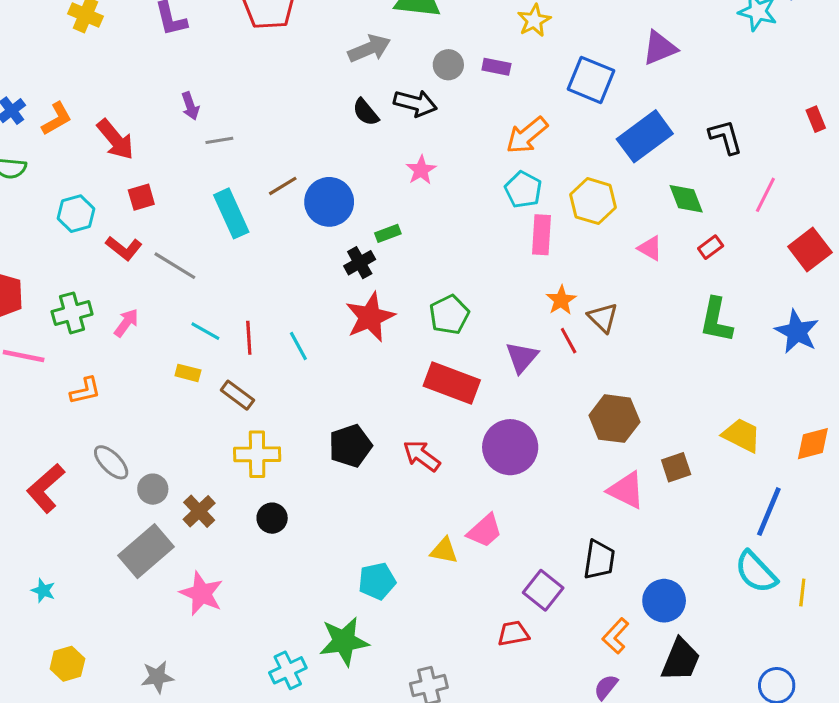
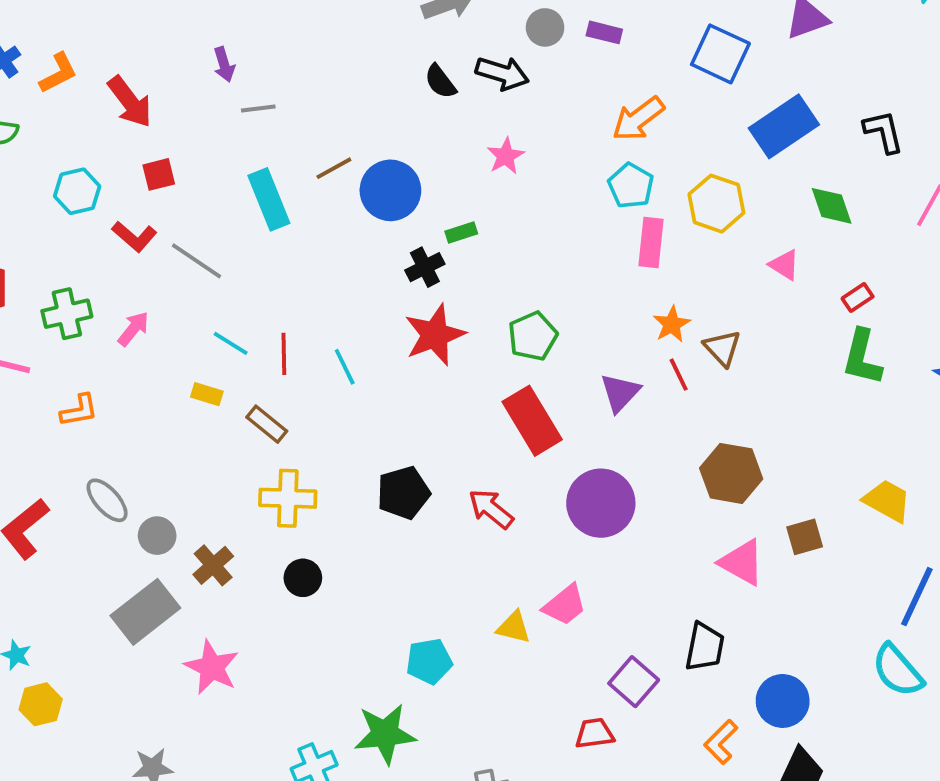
red rectangle: (711, 247) -> (858, 297), moved
red rectangle: (452, 383) -> (532, 421), turned 36
yellow hexagon: (67, 664) -> (41, 704), moved

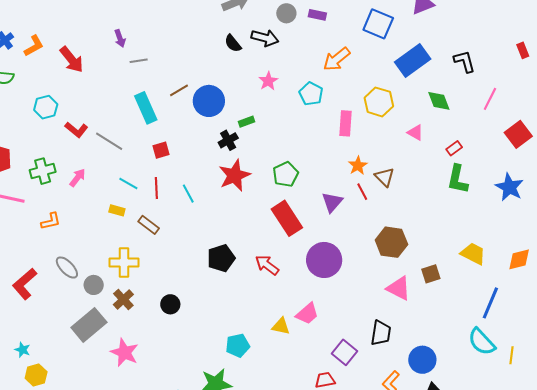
red square: (159, 174) -> (161, 150), moved
cyan pentagon: (631, 186) -> (311, 94), moved
yellow cross: (288, 498) -> (124, 262), moved

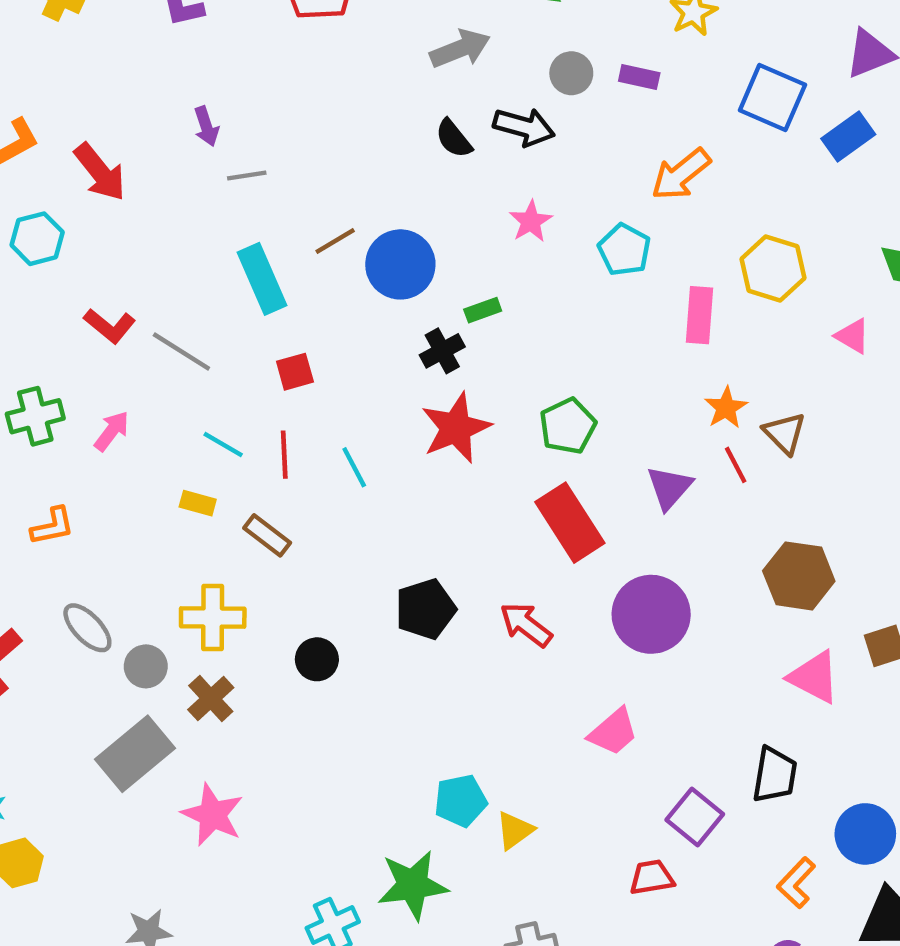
blue rectangle: (413, 61) -> (848, 137), moved, size x0.7
cyan hexagon: (46, 107) -> (37, 239), moved
black circle: (170, 304) -> (317, 659), moved
yellow triangle: (281, 326) -> (515, 830), moved, turned -48

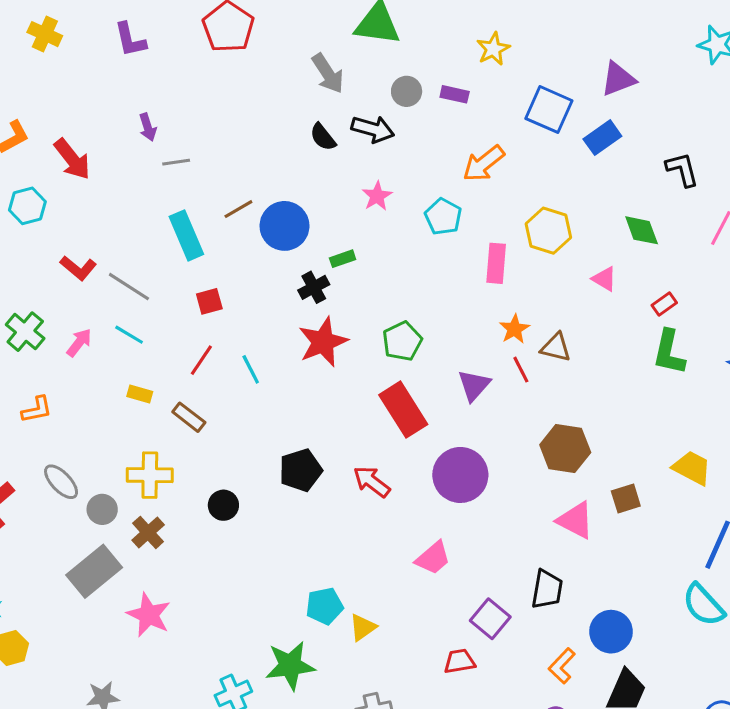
gray arrow: (460, 49) -> (328, 73), turned 78
green cross: (35, 416) -> (25, 332), turned -36
brown triangle: (785, 433) -> (556, 347), turned -32
cyan line: (223, 445) -> (129, 335), moved
red line: (284, 455) -> (201, 360), turned 36

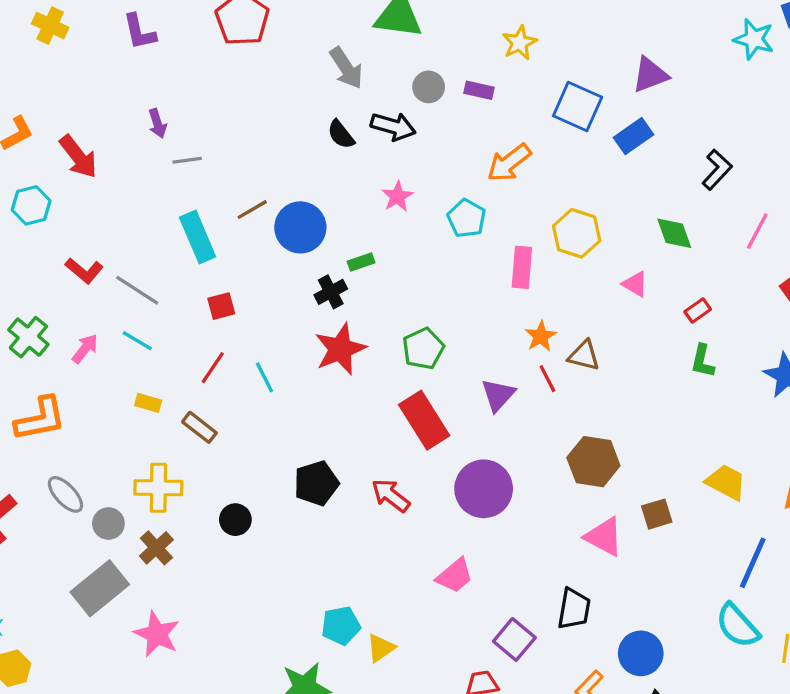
black L-shape: (682, 169) -> (717, 170), turned 57
green L-shape: (669, 352) -> (702, 361), size x0.7
orange L-shape: (37, 410) -> (40, 419), size x1.6

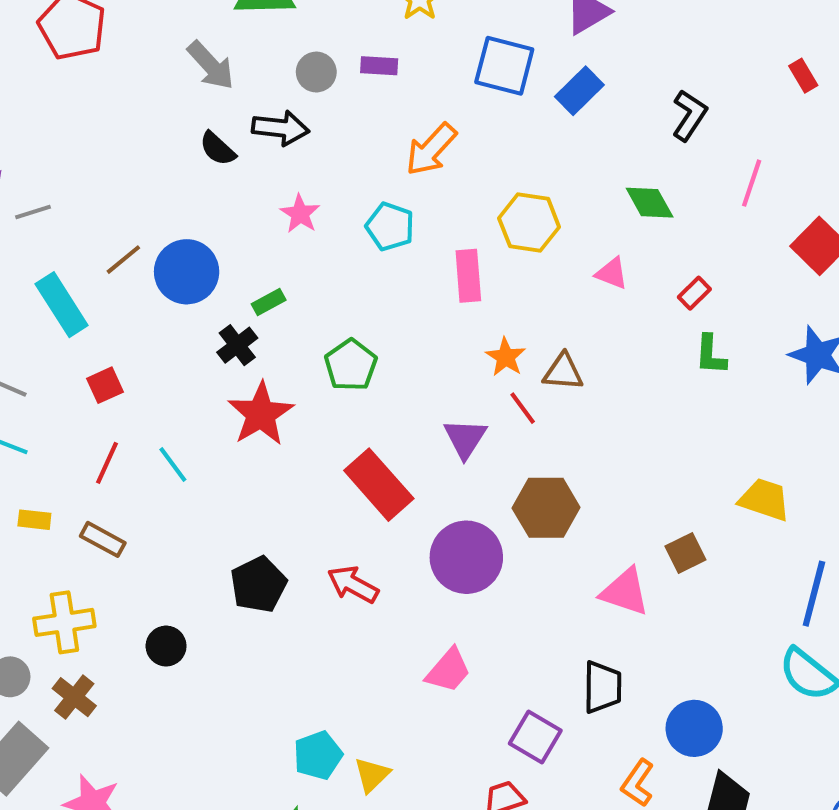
green pentagon: (423, 349) -> (351, 365), moved
brown hexagon: (593, 462) -> (546, 508), moved

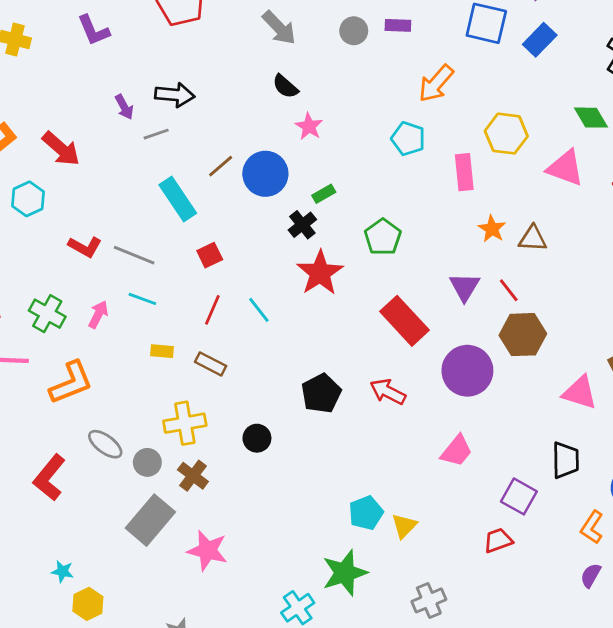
black arrow: (281, 128) -> (175, 95), moved
pink star: (300, 214) -> (309, 126), moved
pink triangle: (612, 273) -> (565, 168), size x1.6
red line: (523, 408) -> (509, 290), moved

